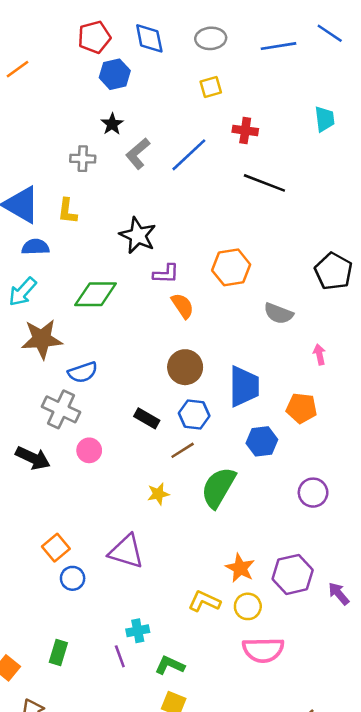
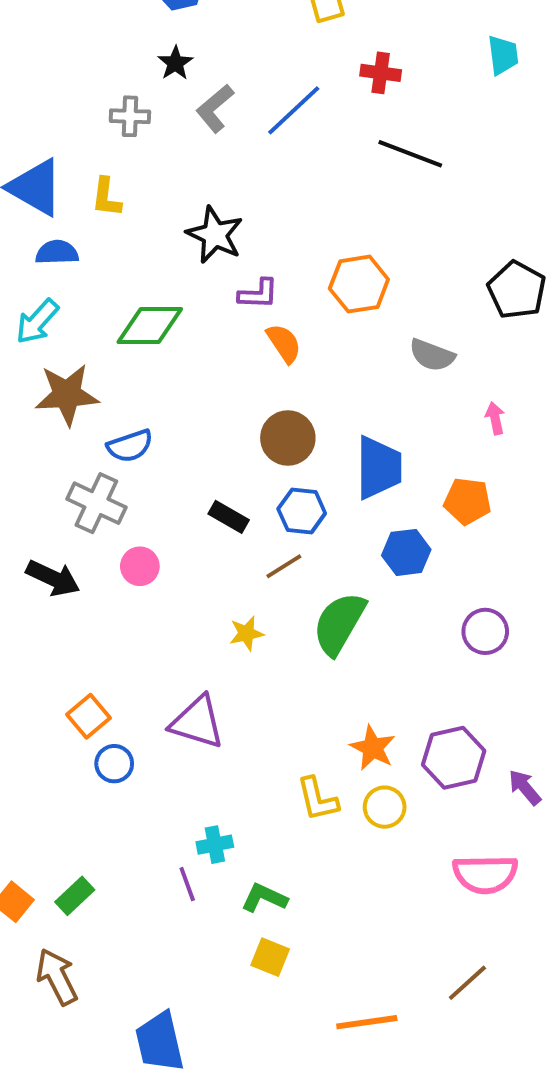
yellow L-shape: (204, 601) -> (317, 799), turned -128
pink semicircle: (263, 650) -> (485, 874), moved
green rectangle: (58, 652) -> (75, 896), moved, turned 30

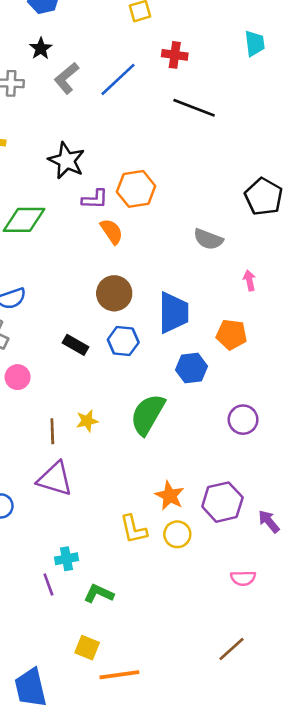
orange hexagon: (359, 284) -> (136, 189), moved
brown line: (284, 566) -> (52, 431), moved, turned -60
pink semicircle: (485, 874) -> (243, 578), size x0.6
yellow square: (270, 957) -> (87, 648), moved
orange line: (367, 1022) -> (119, 675), moved

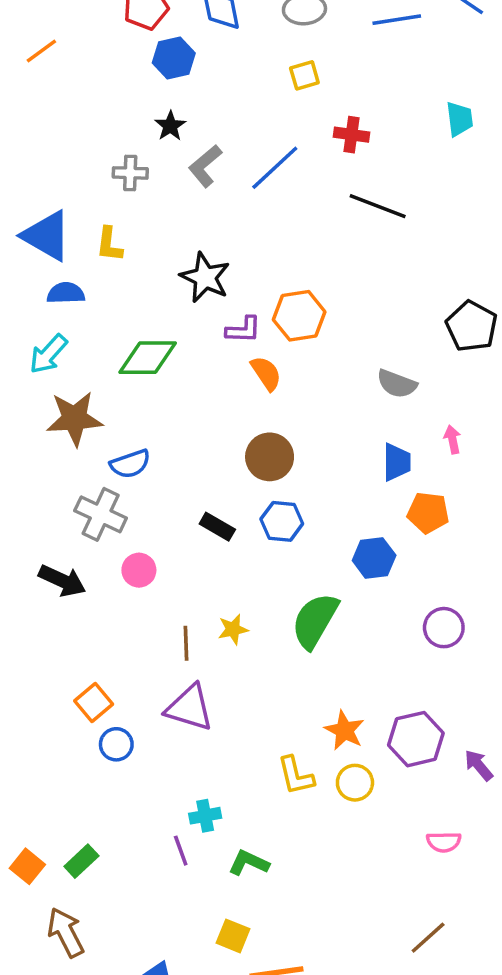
blue trapezoid: (173, 313) -> (397, 462), moved, size x0.7

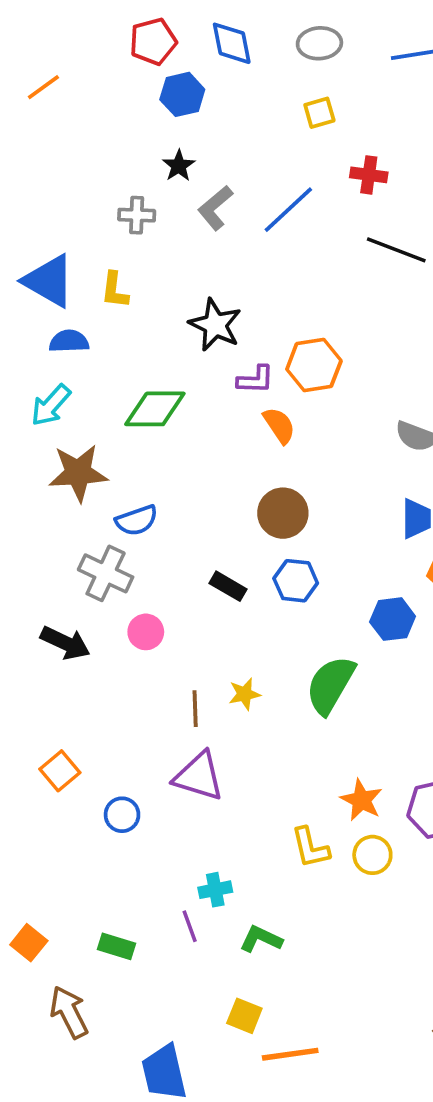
orange square: (94, 703) -> (60, 771), moved
green rectangle: (81, 861) -> (117, 946), moved, turned 60

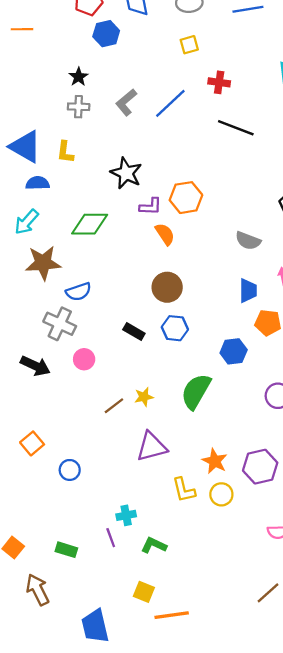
orange line: (43, 87) -> (22, 29), turned 35
black star: (179, 166) -> (79, 77), moved
brown line: (195, 709) -> (114, 406), turned 55
purple triangle: (199, 776) -> (152, 447), moved, turned -32

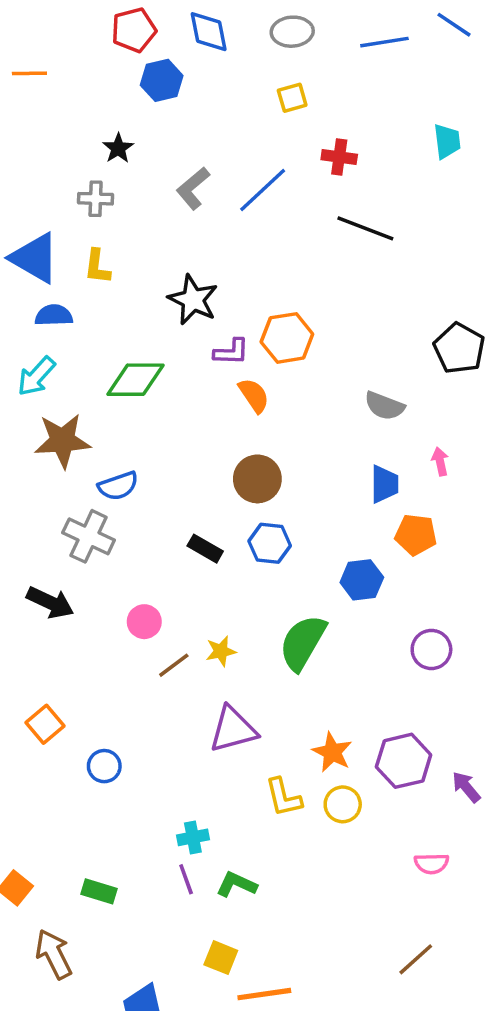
gray cross: (79, 107) -> (96, 199), moved
pink circle: (84, 359) -> (144, 622), moved
purple line: (111, 538) -> (186, 879), moved

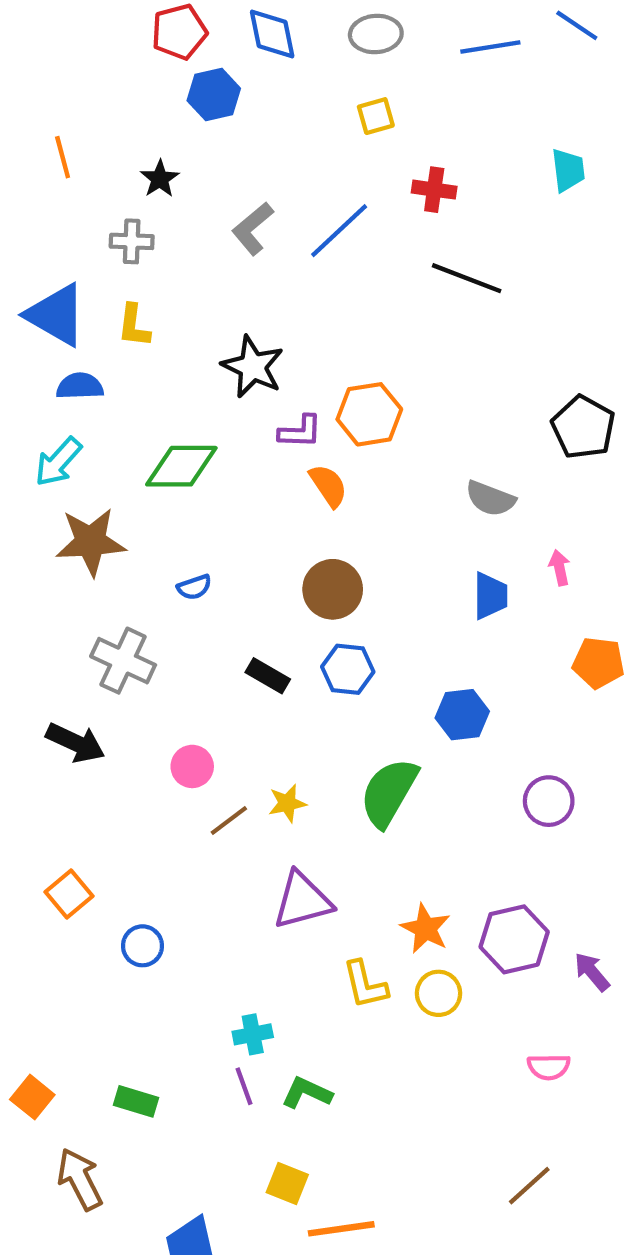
orange line: (29, 73) -> (63, 157), moved, turned 76
blue semicircle: (118, 486) -> (194, 587), moved, size x0.7
orange pentagon: (416, 535) -> (598, 663), moved

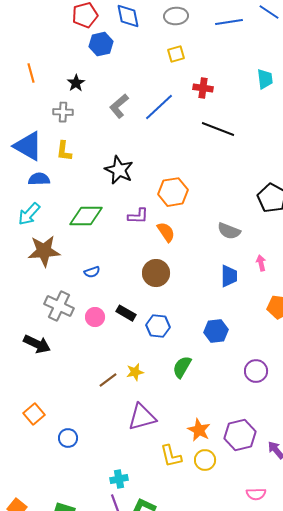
purple L-shape: (300, 432) -> (138, 216), moved
orange semicircle: (328, 486) -> (166, 232), moved
blue hexagon: (348, 669) -> (158, 326), moved
pink circle: (192, 766) -> (95, 317), moved
green semicircle: (389, 792) -> (182, 367), size x0.7

